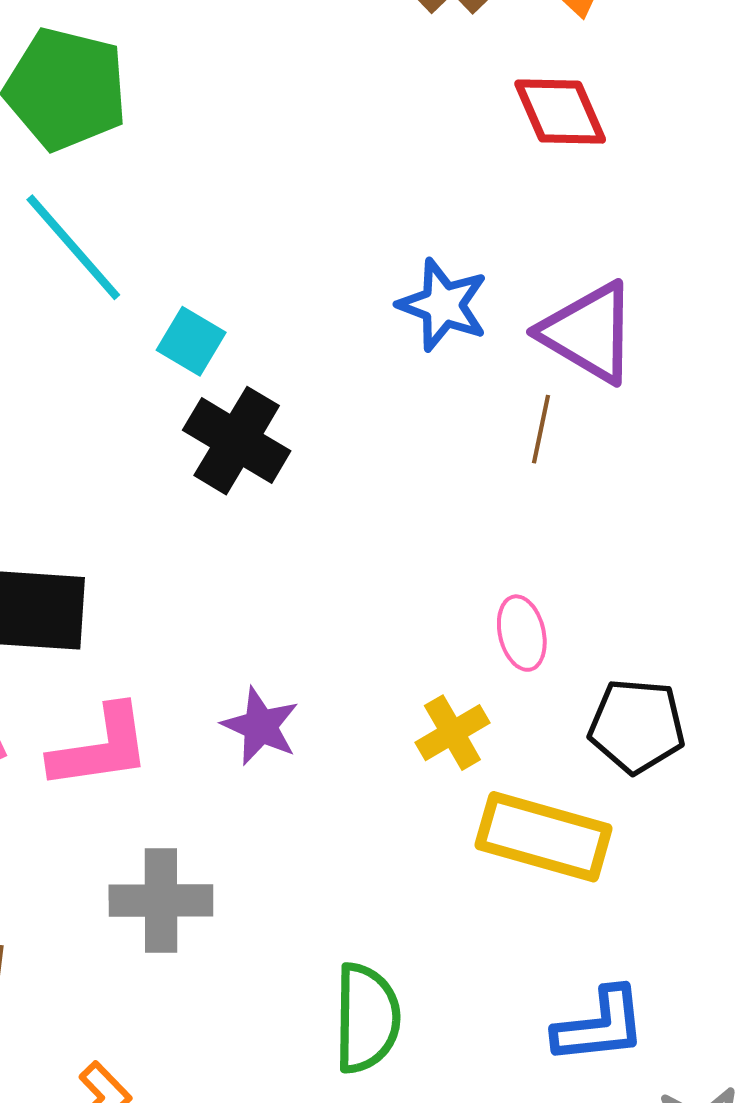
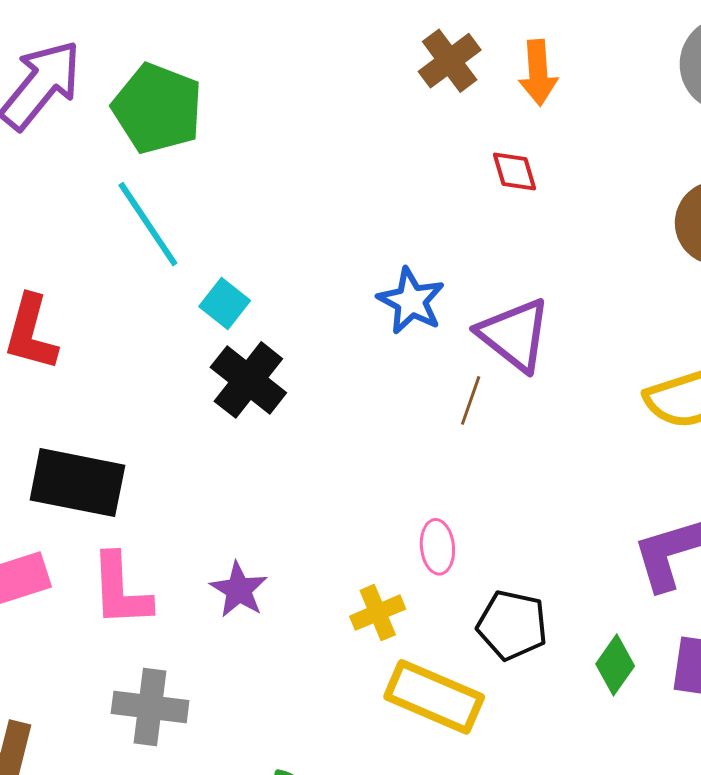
red diamond: (560, 112) -> (515, 172), size x0.7
pink L-shape: (100, 748) -> (121, 590), turned 88

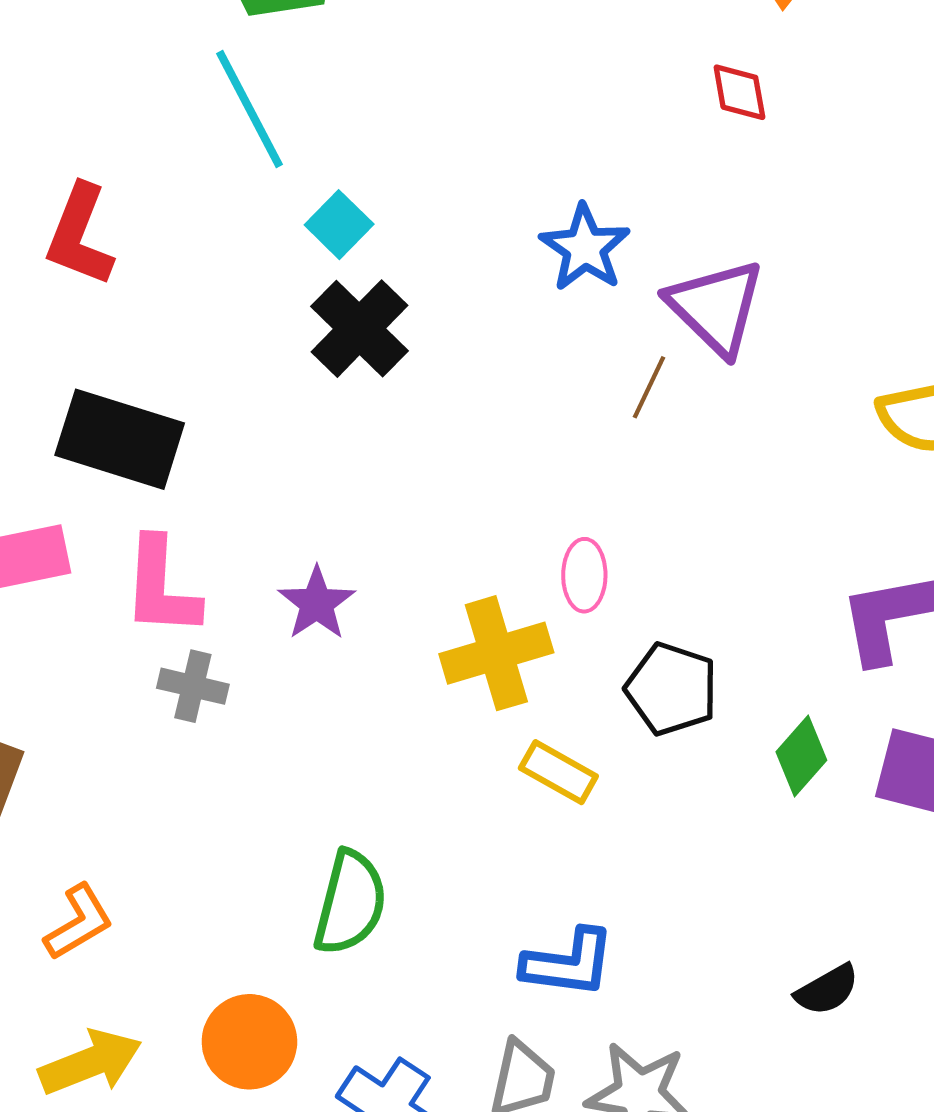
yellow cross: (378, 613) -> (496, 653), size x1.5
yellow rectangle: (434, 697) -> (558, 772), size x0.6
gray cross: (150, 707) -> (193, 686), moved, size x0.7

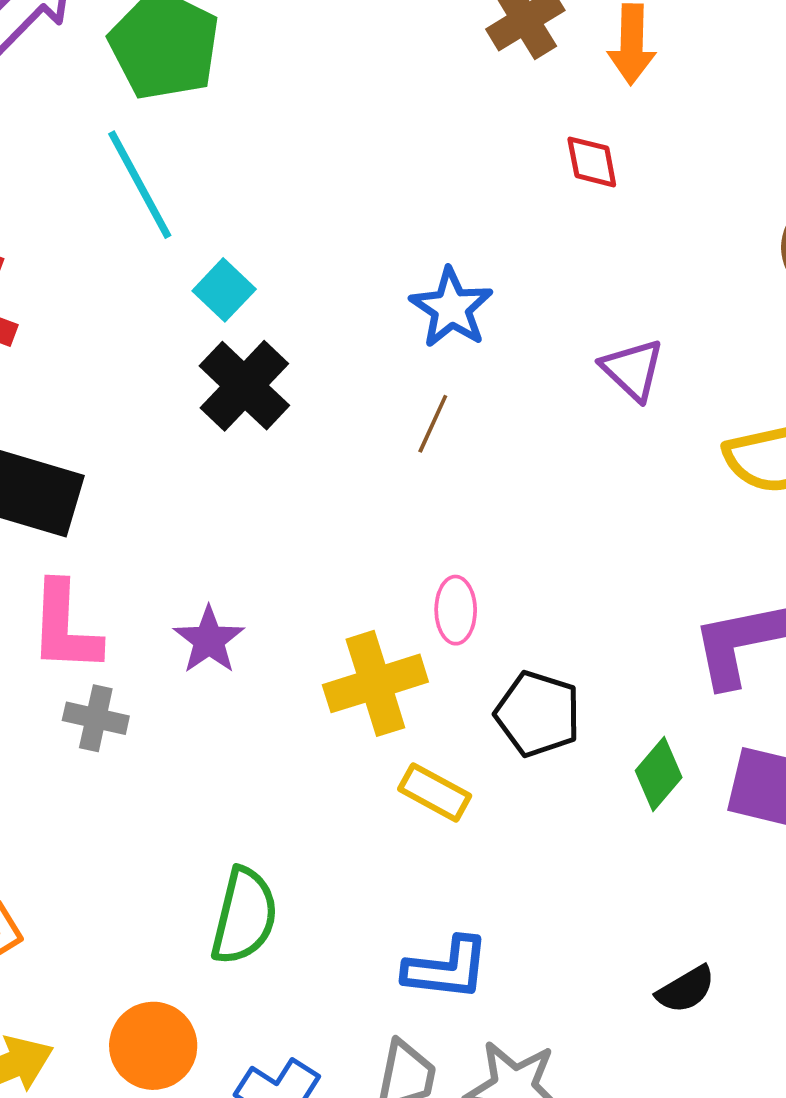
purple triangle: (716, 307) -> (633, 370), moved, size x0.7
brown line: (649, 387) -> (433, 424), moved

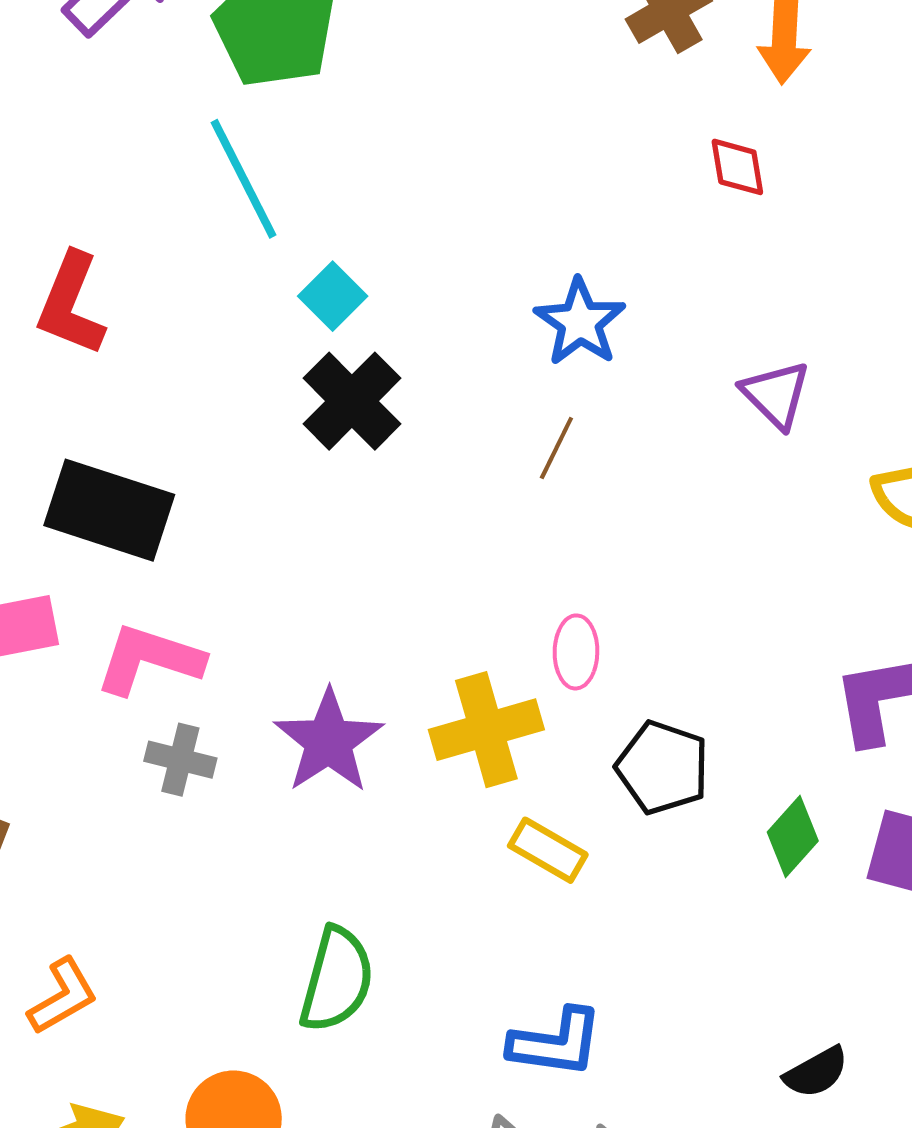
pink L-shape: (65, 627) -> (149, 659), turned 104
purple star: (209, 640) -> (329, 741), moved, size x1.4

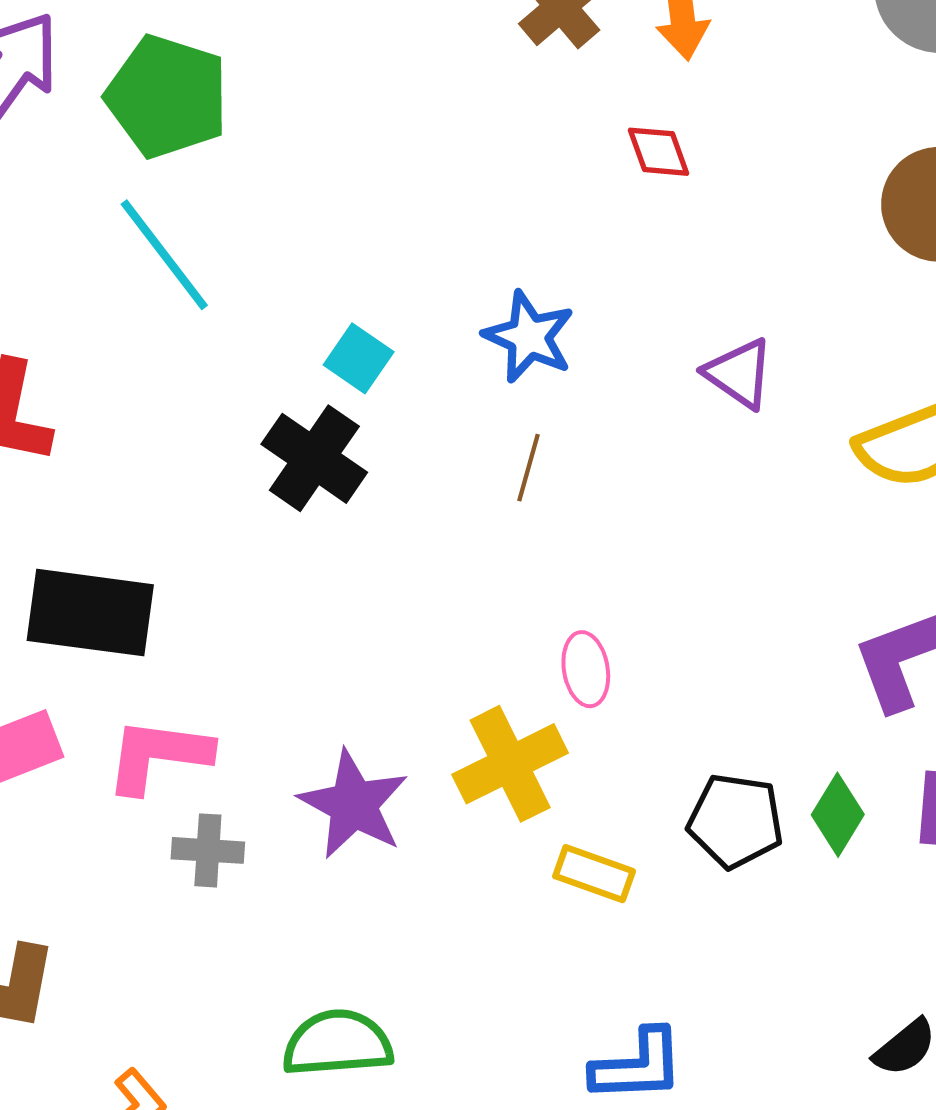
cyan square: (333, 296) -> (359, 358), moved
black pentagon: (663, 767) -> (736, 821), moved
green semicircle: (337, 980) -> (337, 1043), moved, turned -99

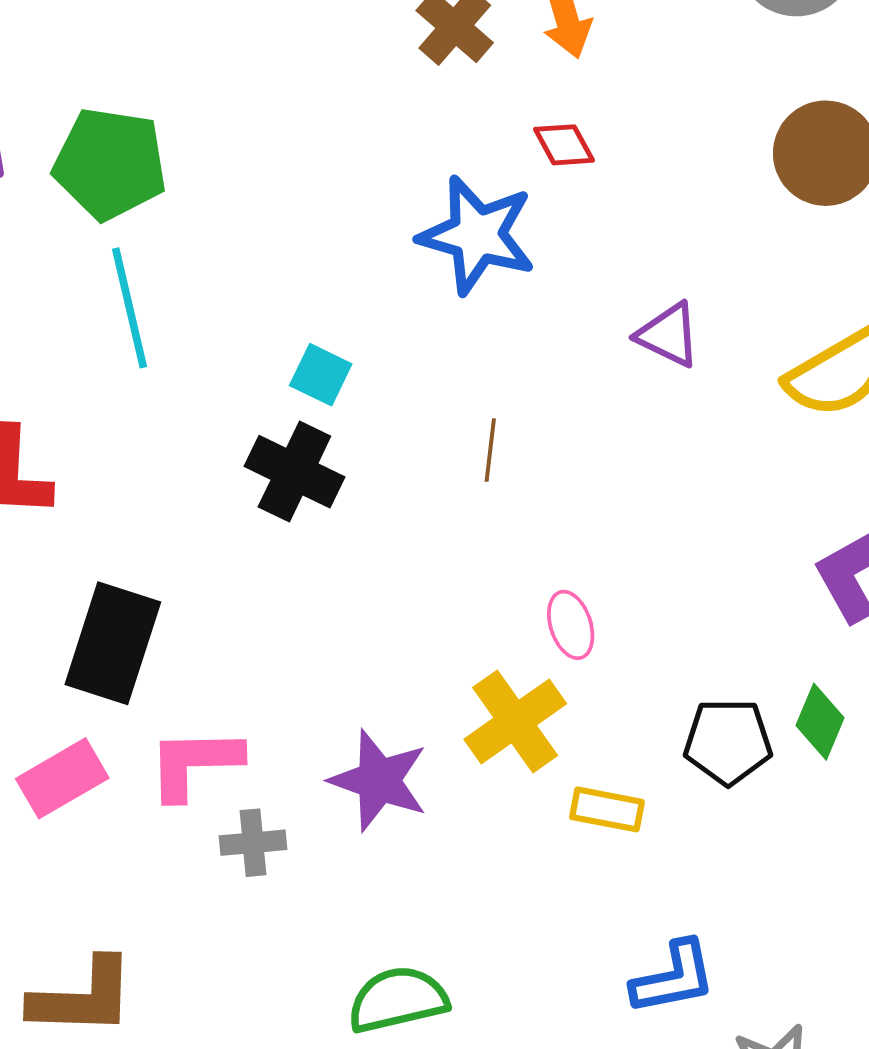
cyan line: (164, 255) -> (130, 308), turned 33
blue star: (529, 337) -> (477, 235), moved, size x1.4
black rectangle: (90, 613) -> (113, 643), turned -71

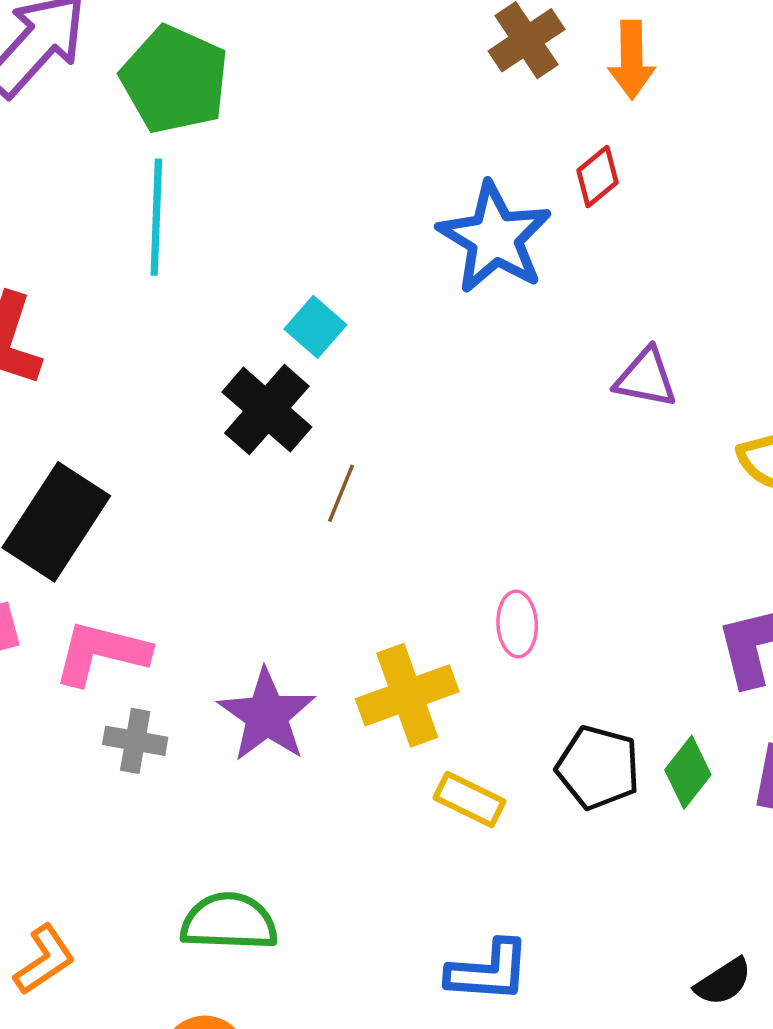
red diamond: (564, 145) -> (597, 177), turned 64
purple triangle: (668, 335) -> (646, 378), turned -30
brown line: (490, 450) -> (341, 493), moved
pink ellipse: (571, 625) -> (517, 624), moved

